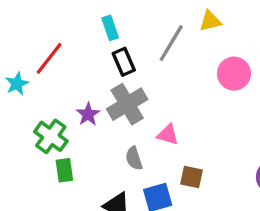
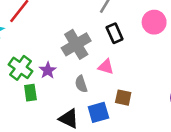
black rectangle: (124, 62) -> (115, 33), moved
purple star: (88, 114) -> (48, 70), moved

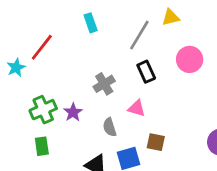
gray cross: (76, 44) -> (104, 84), size x0.7
green cross: (21, 68) -> (43, 110), turned 30
green rectangle: (30, 93) -> (42, 146), moved

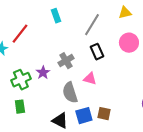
yellow triangle: (171, 17) -> (125, 13), moved
purple star: (73, 112) -> (43, 73), moved
gray semicircle: (110, 127) -> (70, 93), size x1.5
brown square: (156, 142) -> (104, 114), moved

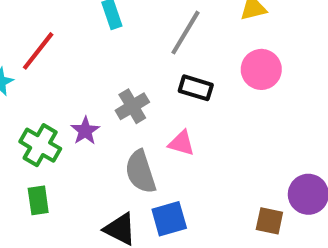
black rectangle: (97, 52) -> (196, 88), turned -49
green cross: (21, 80) -> (40, 145), turned -36
brown square: (104, 114) -> (269, 221), moved

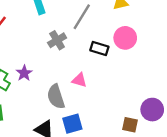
black rectangle: (196, 88) -> (99, 48), moved
gray cross: (132, 106) -> (57, 40), moved

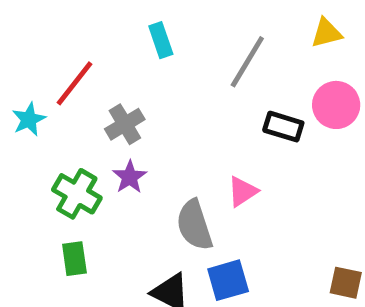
gray cross: (57, 40) -> (125, 124), moved
pink triangle: (79, 80) -> (243, 191), turned -49

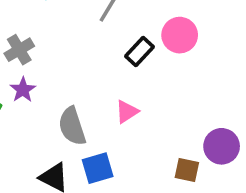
black rectangle: (283, 127) -> (140, 51), turned -64
pink triangle: (243, 191) -> (127, 112), moved

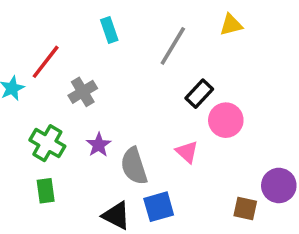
pink circle: (180, 35) -> (226, 120), moved
purple star: (23, 90) -> (99, 145), moved
pink triangle: (127, 112) -> (187, 152), turned -45

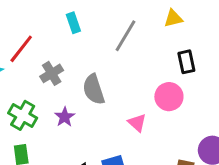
black rectangle: (199, 94) -> (186, 62), moved, turned -55
gray semicircle: (134, 166) -> (94, 89), moved

